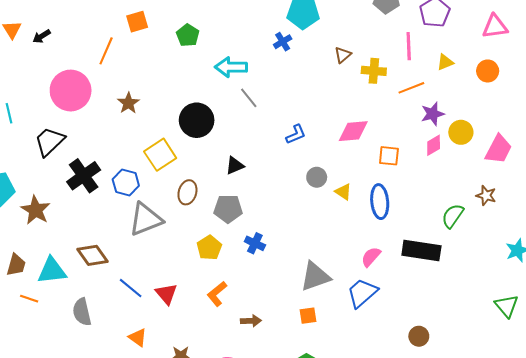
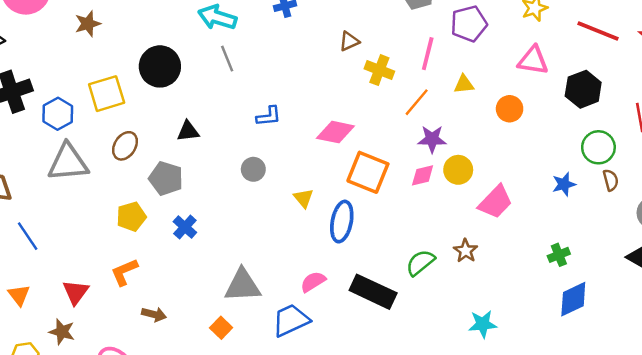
orange line: (411, 88) -> (417, 102), turned -45
orange square: (389, 156) -> (368, 172), size x1.6
gray circle: (317, 177) -> (253, 169), moved
red triangle: (166, 294) -> (76, 292), moved
orange square: (308, 316) -> (221, 328), turned 36

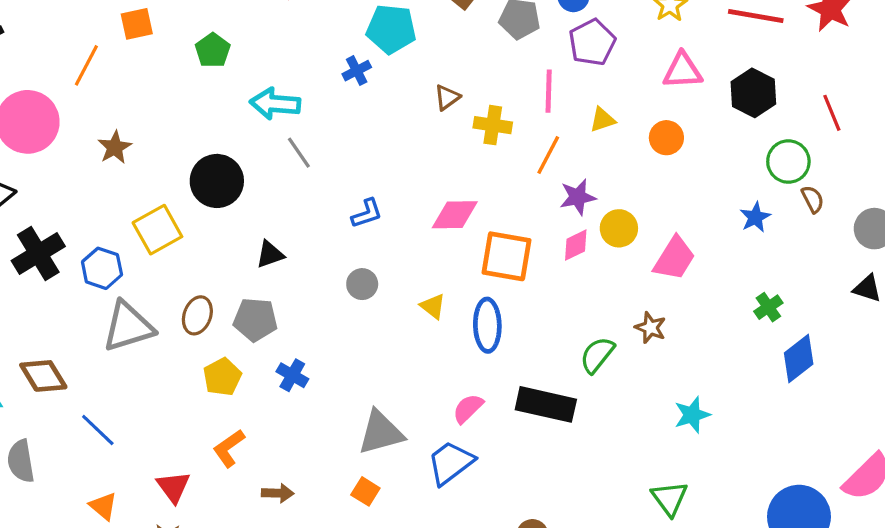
brown ellipse: (125, 146) -> (197, 315), moved

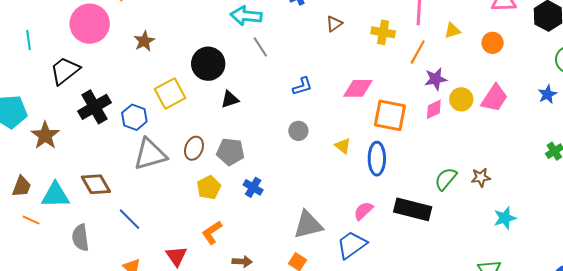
brown triangle: (447, 97) -> (334, 24), moved
black triangle: (270, 254) -> (230, 99), moved
pink trapezoid: (674, 258) -> (494, 98), moved
brown star: (650, 328) -> (481, 177), moved, turned -30

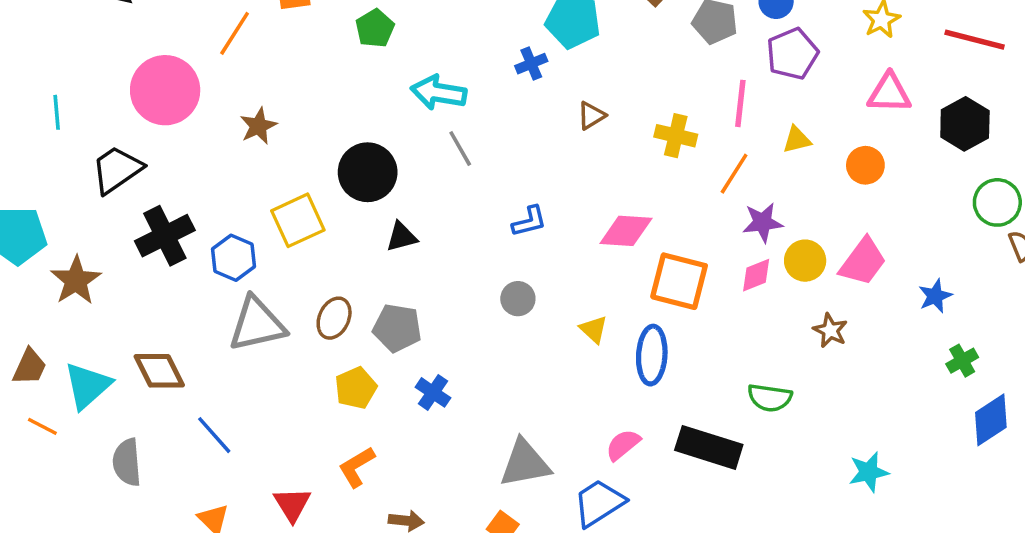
blue star: (547, 94) -> (935, 296), moved
brown star: (481, 177) -> (830, 330), moved, turned 30
green semicircle: (446, 179) -> (770, 398), turned -125
cyan triangle: (55, 195) -> (88, 386), turned -44

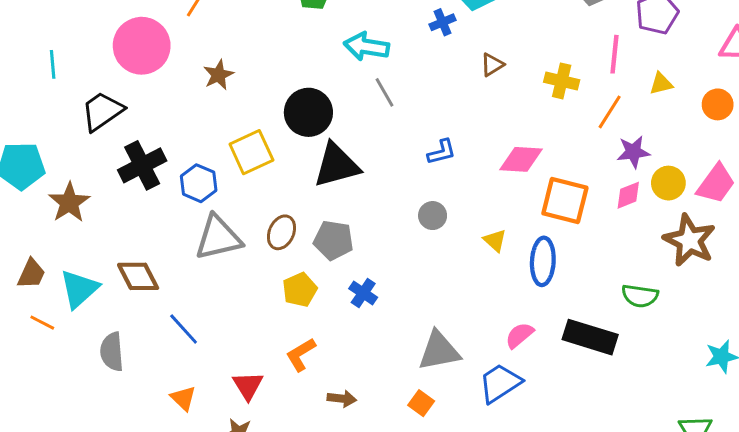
black triangle: (402, 237) -> (337, 165), size x1.8
brown star: (830, 330) -> (689, 240), size x1.8

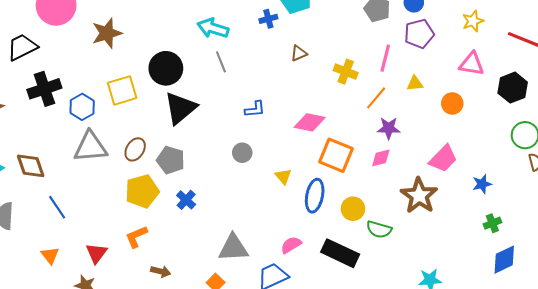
brown star: (218, 75) -> (107, 33), size x1.4
black triangle: (337, 165) -> (180, 108), turned -33
yellow circle: (668, 183) -> (353, 209), moved
yellow pentagon: (300, 290) -> (142, 191), size x1.4

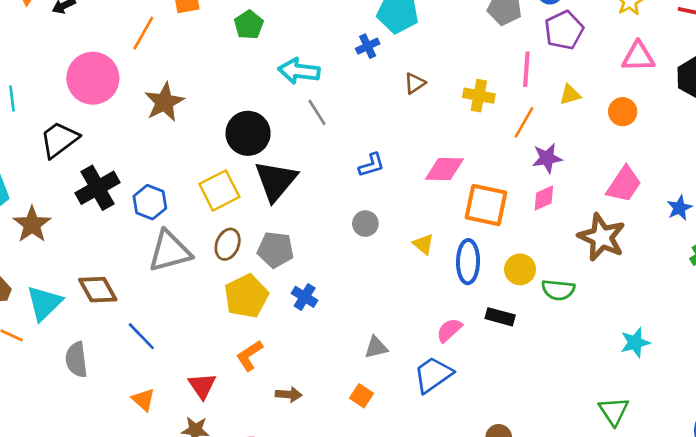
yellow square: (122, 90) -> (219, 190), moved
gray triangle: (233, 248) -> (376, 347), size x0.6
black rectangle: (340, 253) -> (500, 317), moved, size x0.6

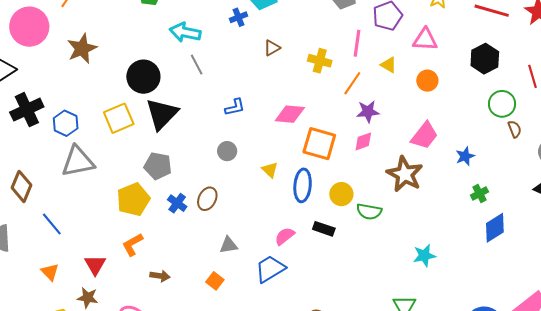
pink triangle: (638, 57) -> (425, 40), moved
yellow triangle: (570, 95) -> (389, 65), turned 42
brown ellipse: (228, 244) -> (207, 199), moved
brown diamond: (98, 290) -> (21, 186), turned 48

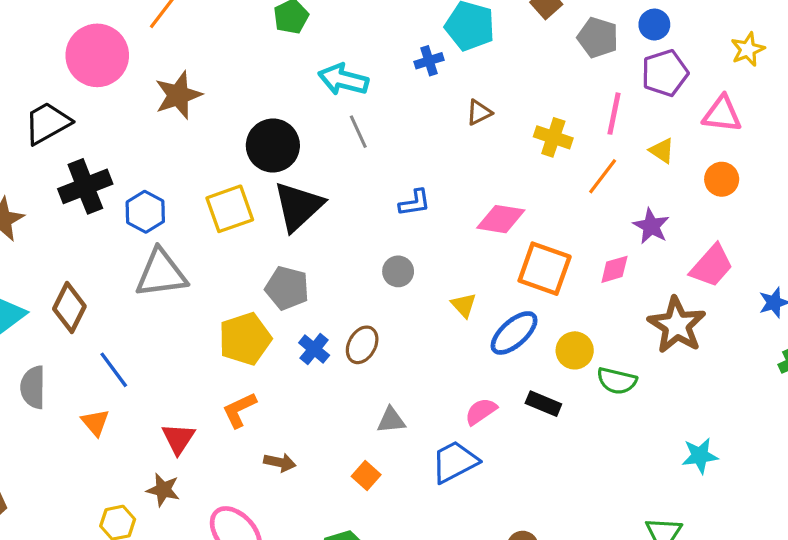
purple star: (368, 112) -> (651, 226), moved, turned 30
blue ellipse: (303, 185) -> (514, 333), turned 40
orange triangle: (50, 272) -> (95, 422), moved

